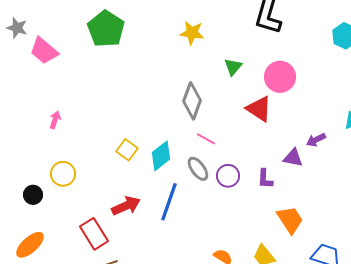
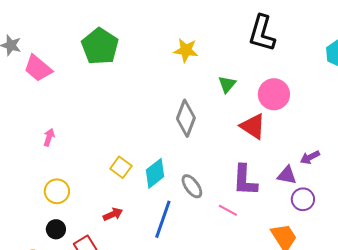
pink line: (206, 139) -> (228, 210), moved
purple circle: (228, 176) -> (303, 199), moved
purple L-shape: (265, 179) -> (245, 180), moved, size x1.6
black circle: (33, 195) -> (56, 229), moved
red arrow: (126, 206) -> (113, 214), moved, size x0.7

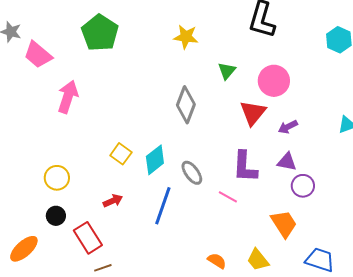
red triangle: (253, 126) -> (253, 113), turned 36
pink arrow: (49, 137) -> (68, 97), moved, size x1.8
purple arrow: (310, 157) -> (288, 127), moved

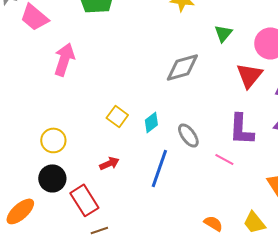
gray diamond: (186, 105) -> (182, 67), turned 54
cyan diamond: (155, 160) -> (151, 122), size x0.7
black circle: (56, 216) -> (52, 178), size x1.4

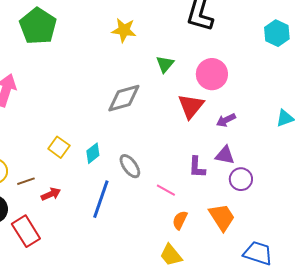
purple L-shape: (241, 129) -> (197, 167), moved, size x0.7
yellow trapezoid: (254, 222) -> (171, 255), moved
orange semicircle: (213, 223) -> (180, 220), moved, turned -96
brown line: (99, 230) -> (26, 181), moved

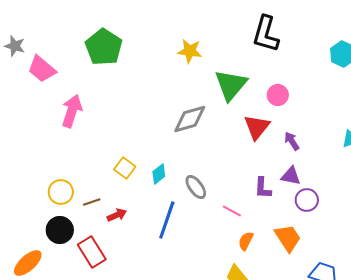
green triangle: (165, 64) -> (231, 85), size x1.8
pink circle: (212, 74) -> (278, 95), size x0.7
purple arrow: (226, 120) -> (292, 141), turned 84

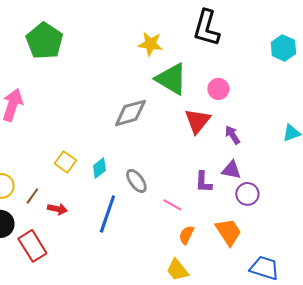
yellow star: (190, 51) -> (150, 44), moved
green triangle: (231, 85) -> (171, 79), turned -39
brown line: (92, 202) -> (32, 196), turned -36
red arrow: (117, 215) -> (57, 209), turned 36

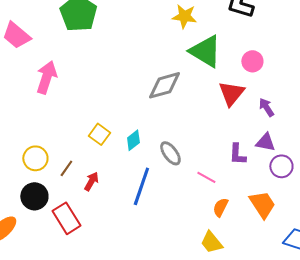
red arrow: (57, 209) -> (91, 181), turned -72

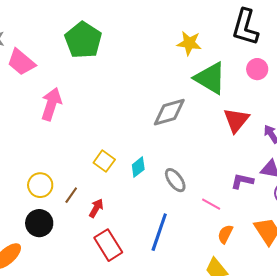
pink circle: (252, 61) -> (257, 69), moved
purple L-shape: (237, 154) -> (242, 181), turned 100
blue line: (141, 186) -> (159, 232), moved
red rectangle: (66, 218) -> (108, 245), moved

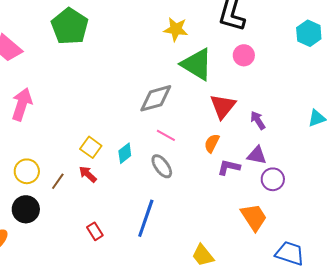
pink arrow: (51, 104) -> (22, 104), moved
pink line: (211, 204) -> (166, 135), moved
red arrow: (96, 208) -> (88, 174), moved, turned -78
orange semicircle: (225, 234) -> (212, 143), moved
red rectangle: (108, 245) -> (95, 231), size x0.6

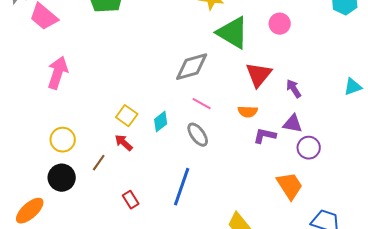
orange semicircle: (212, 143) -> (248, 112), turned -114
brown line: (58, 181) -> (99, 163), moved

